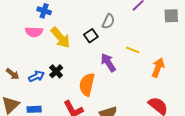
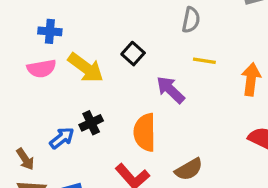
gray semicircle: (108, 21) -> (191, 20), moved
black cross: (56, 71) -> (91, 123), turned 32
brown arrow: (13, 74) -> (25, 159), moved, turned 32

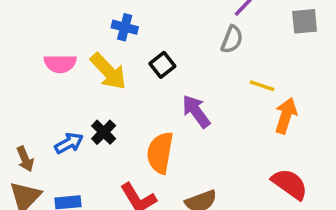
blue cross: (50, 31) -> (125, 27), moved
yellow line: (204, 61) -> (262, 86), moved
black cross: (91, 123) -> (104, 132), turned -30

